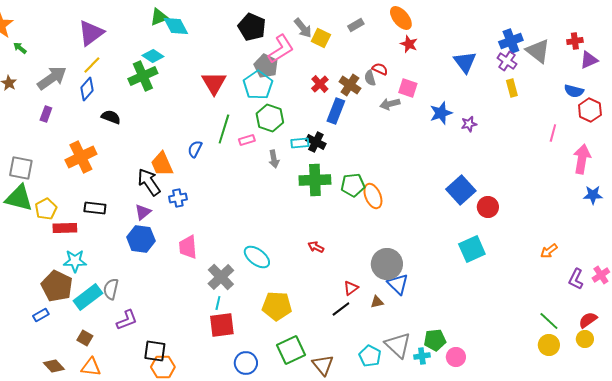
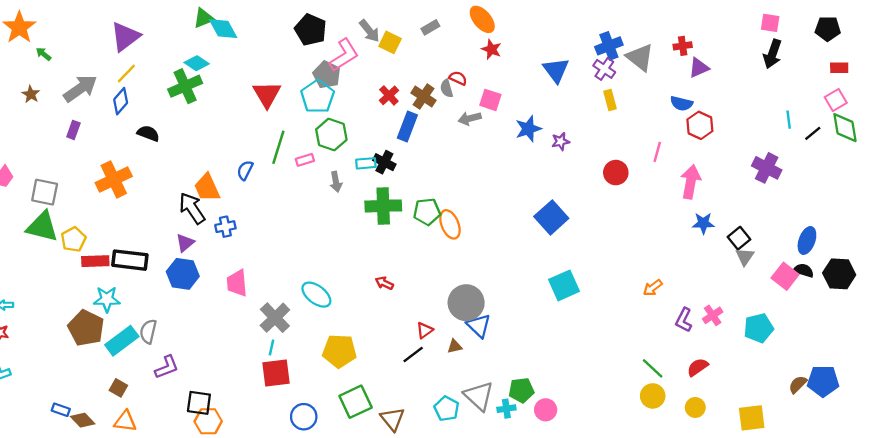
red circle: (488, 207) -> (616, 173), moved
black rectangle: (95, 208) -> (130, 260), moved, size x1.4
blue rectangle: (41, 315) -> (61, 410), moved, turned 49
yellow circle: (585, 339) -> (695, 407), moved

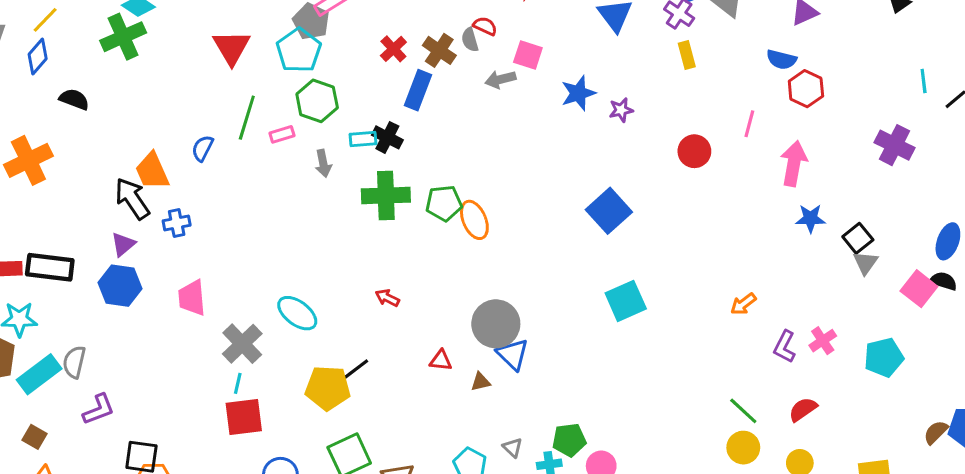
red triangle: (425, 330) -> (441, 360), turned 42
black line: (413, 354) -> (355, 370), moved
gray triangle: (479, 396) -> (513, 448), size x0.5

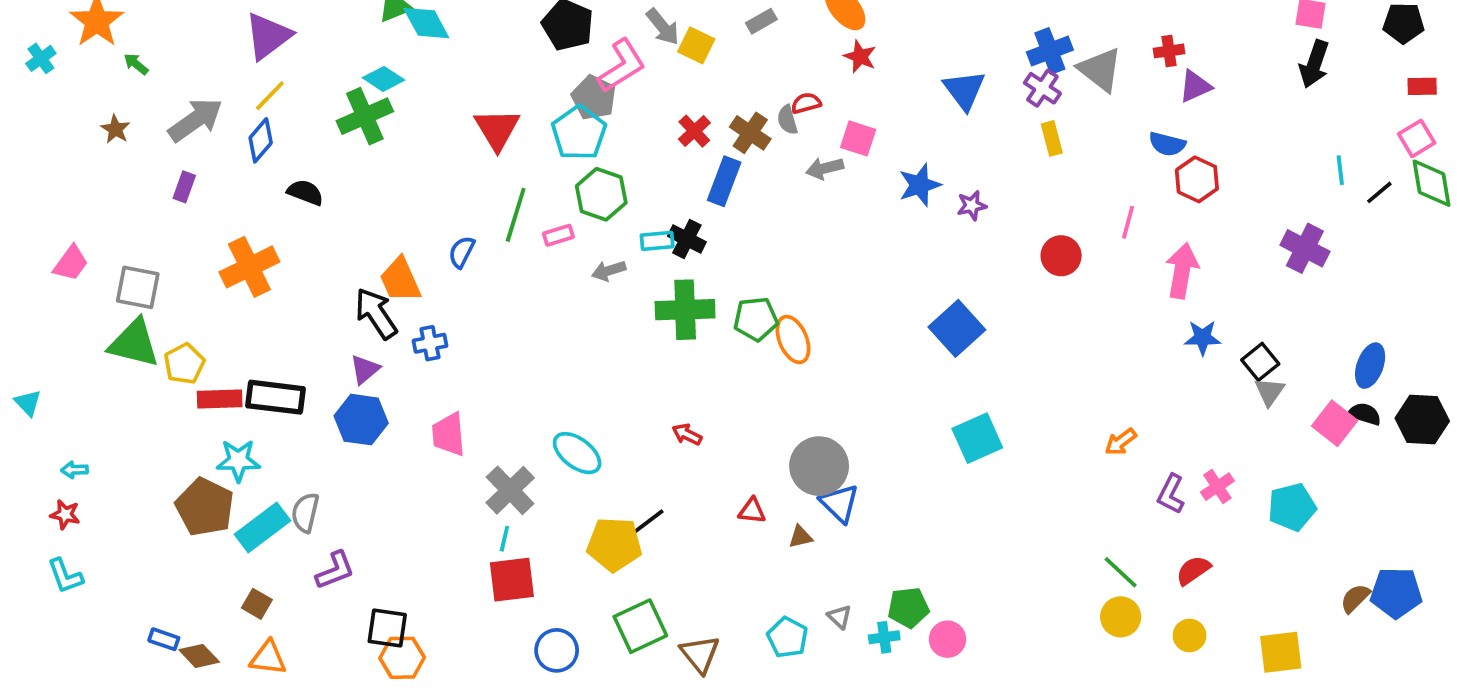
red semicircle: (485, 26) -> (806, 103), turned -40
gray arrow: (323, 163) -> (609, 271), turned 84

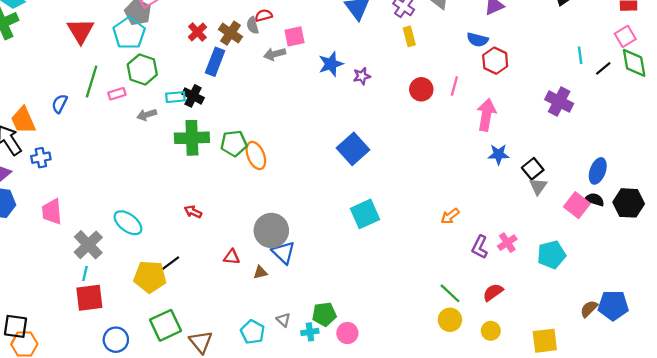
pink square: (858, 138) -> (294, 36), turned -30
red circle: (1061, 256) -> (421, 89), moved

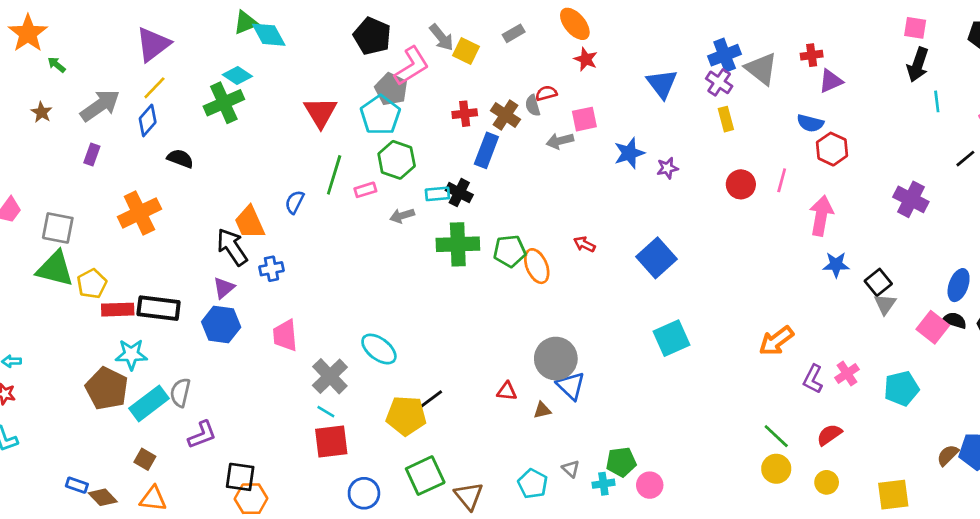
red cross: (197, 32) -> (465, 114), turned 36
cyan line: (580, 55) -> (937, 101), moved
red arrow: (193, 212) -> (584, 244), moved
orange arrow: (450, 216) -> (776, 341), size x1.5
cyan line: (85, 273) -> (326, 412), turned -72

